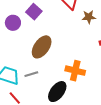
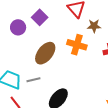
orange cross: (75, 71) -> (77, 45), moved

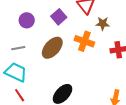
purple square: (40, 17) -> (59, 17), moved
gray line: (33, 80) -> (18, 48), moved

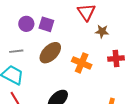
purple square: (59, 17) -> (46, 24), moved, turned -35
orange cross: (84, 41) -> (82, 63), moved

